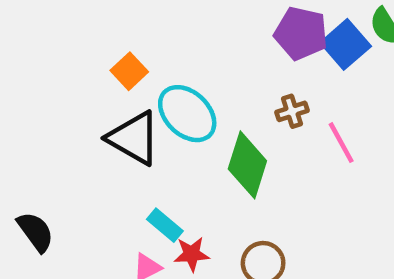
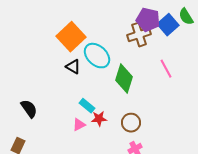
orange square: (129, 71) -> (71, 37), size x1.8
brown cross: (292, 111) -> (139, 35), moved, size x1.6
black triangle: (134, 138) -> (73, 67), size x0.6

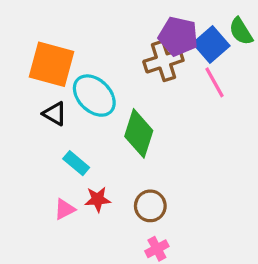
orange square: (71, 37) -> (51, 64), turned -32
pink line: (166, 69) -> (215, 82), moved
cyan rectangle: (87, 106) -> (76, 163), moved

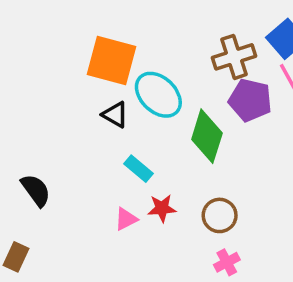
purple pentagon: (178, 36) -> (250, 100), moved

